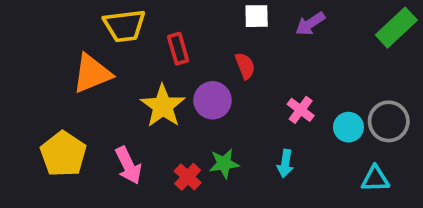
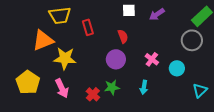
purple circle: (213, 100) -> (116, 59), moved
yellow star: (163, 106) -> (65, 58), moved, turned -30
gray circle: (389, 121) -> (192, 40), moved
cyan triangle: (375, 179) -> (200, 90), moved, turned -42

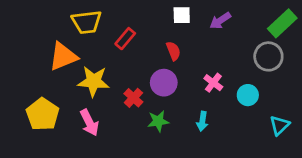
red rectangle: (88, 27) -> (125, 39), turned 56
red cross: (93, 94) -> (133, 98), moved

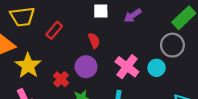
yellow star: (94, 81) -> (28, 66), turned 30
pink cross: (213, 83) -> (127, 67), size x1.5
cyan circle: (248, 95) -> (157, 68), moved

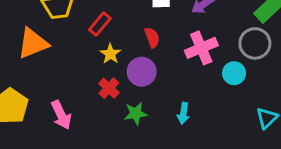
yellow star: (28, 66) -> (110, 54), moved, size x0.6
pink cross: (127, 67) -> (201, 48), moved, turned 30

